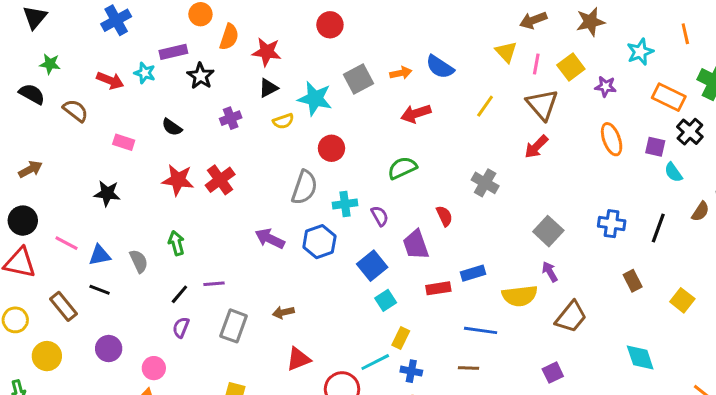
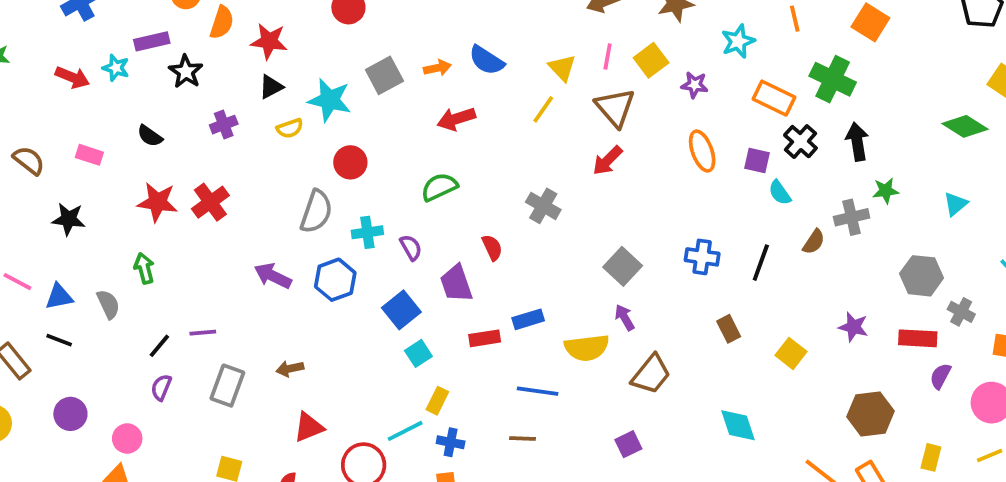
yellow triangle: (506, 52) -> (562, 68), moved
brown semicircle: (75, 111) -> (29, 160), moved
green arrow: (176, 243) -> (144, 268), moved

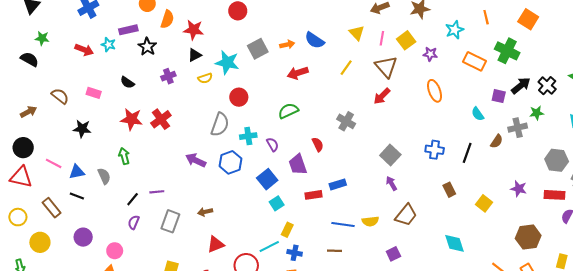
yellow triangle: (562, 68) -> (357, 33), moved
black cross: (800, 142) -> (547, 86), moved
black arrow: (857, 142) -> (521, 86), turned 60
purple square: (757, 160) -> (499, 96), moved
yellow semicircle: (587, 348) -> (370, 221), moved, size x0.7

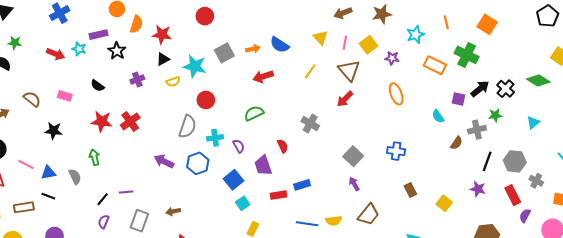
black line: (467, 153) -> (487, 161), moved
red rectangle: (554, 195) -> (513, 195), turned 60
brown rectangle: (52, 208) -> (24, 207), turned -60

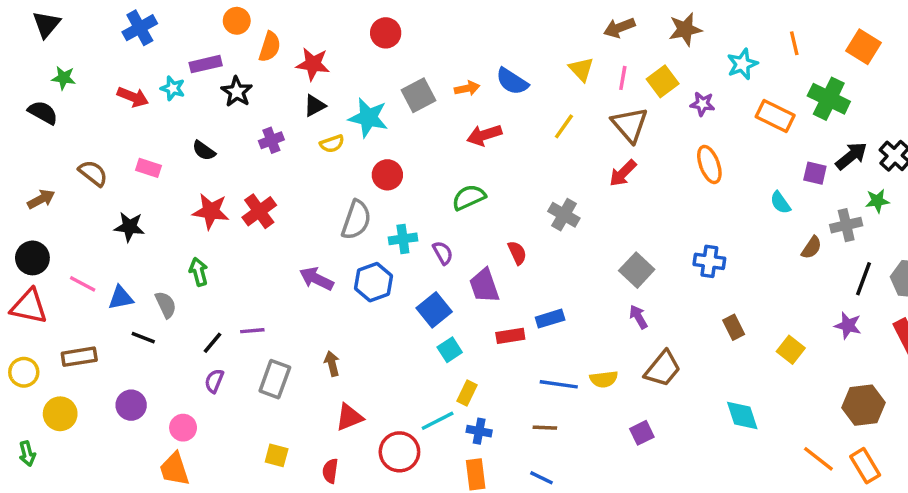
black line: (48, 196) -> (143, 338), moved
brown arrow: (173, 211) -> (332, 364), turned 88

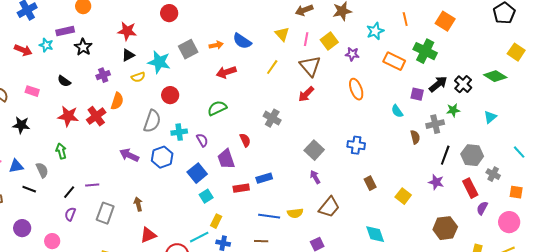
orange semicircle: (270, 47) -> (117, 101), moved
brown semicircle: (812, 248) -> (415, 137), turned -48

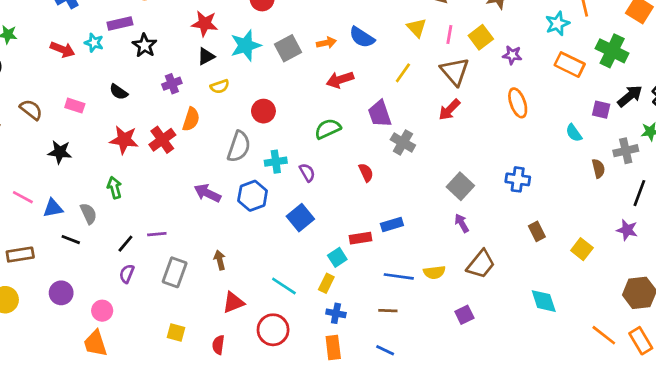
cyan star: (375, 31) -> (557, 24), moved
cyan star: (159, 62) -> (246, 45), moved, turned -30
purple trapezoid: (226, 159) -> (380, 114), moved
cyan square: (206, 196) -> (337, 257), moved
cyan line: (199, 237) -> (284, 286), moved, turned 60

